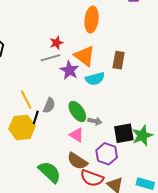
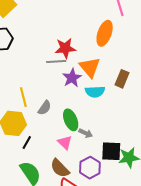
red star: (56, 43) -> (65, 48), size x1.5
black line: (36, 117) -> (27, 143), moved

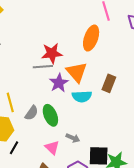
green ellipse: (71, 120) -> (50, 115), moved

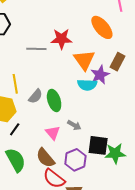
orange ellipse: (91, 38) -> (102, 27), turned -65
gray line: (43, 67) -> (36, 49), moved
purple star: (59, 83) -> (100, 75), moved
brown rectangle: (109, 83) -> (117, 62), moved

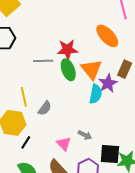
cyan semicircle: (87, 85) -> (96, 94), turned -78
green ellipse: (54, 100) -> (68, 70), moved

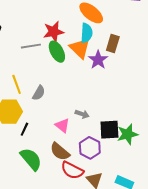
cyan semicircle: (96, 94) -> (87, 33), moved

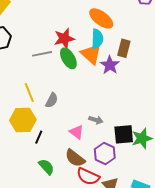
green semicircle: (31, 159) -> (46, 167), size x0.7

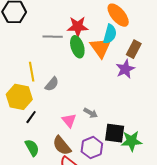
purple star: (110, 65) -> (125, 69), moved

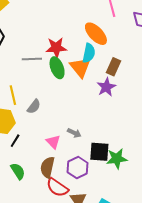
brown semicircle: (62, 146) -> (47, 167), turned 55

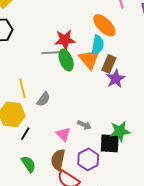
gray line: (32, 59) -> (52, 53), moved
brown rectangle: (113, 67) -> (109, 64), moved
green star: (117, 159) -> (120, 131), moved

